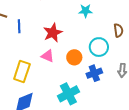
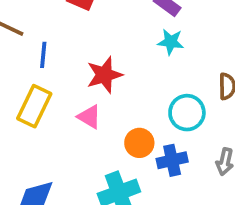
orange circle: (74, 57) -> (139, 143), moved
yellow rectangle: (22, 71) -> (34, 106), moved

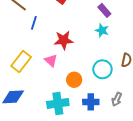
yellow rectangle: (34, 106) -> (21, 62), moved
blue cross: (172, 160) -> (91, 102), moved

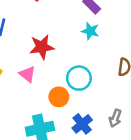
cyan circle: (102, 69) -> (79, 78), moved
blue cross: (91, 102) -> (82, 124), turned -35

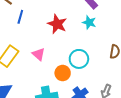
red star: (42, 47) -> (57, 24), moved, turned 30

